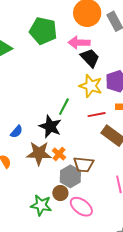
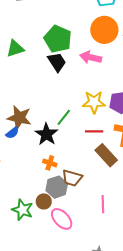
black trapezoid: (90, 58) -> (57, 62), moved
yellow star: (91, 86) -> (94, 102), turned -30
brown star: (39, 153) -> (19, 118), moved
orange cross: (59, 154) -> (50, 163), turned -32

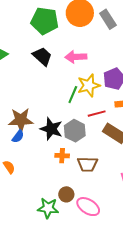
green pentagon: (58, 39) -> (45, 21), moved
pink arrow: (91, 57) -> (76, 57), moved
green line: (64, 117) -> (73, 95), moved
gray hexagon: (57, 187) -> (75, 131), moved

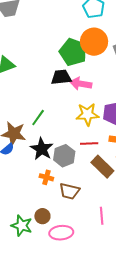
green pentagon: (45, 21) -> (73, 52), moved
black trapezoid: (42, 56) -> (61, 77), moved, turned -60
green line: (73, 95) -> (38, 118), moved
pink ellipse: (88, 207) -> (61, 233), turned -50

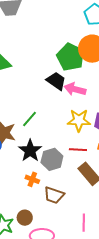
black trapezoid: (61, 77) -> (56, 81), turned 35

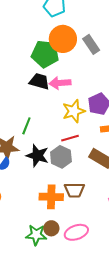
red line: (78, 150) -> (70, 138), moved
orange cross: (32, 179) -> (51, 197), moved, size x1.6
brown circle: (25, 218) -> (51, 228), moved

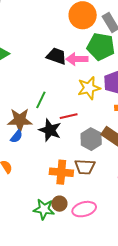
green pentagon: (45, 54) -> (101, 47), moved
red line: (70, 138) -> (69, 116), moved
gray hexagon: (61, 157) -> (91, 139), moved

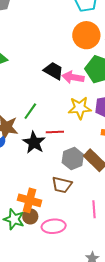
orange cross: (61, 172) -> (30, 200), moved

